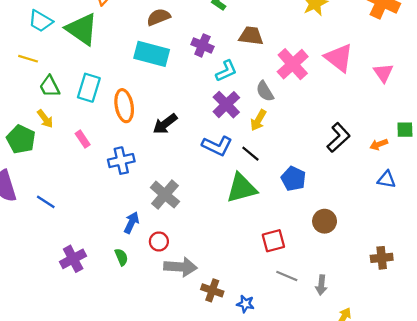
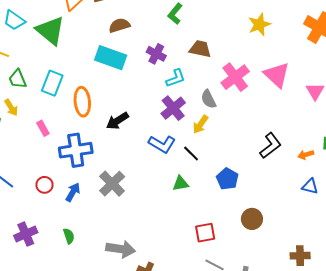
blue cross: (121, 161) -> (76, 150), size x1.4
green triangle: (241, 188) -> (181, 183), size x0.6
blue arrow: (131, 223) -> (73, 192), moved
red circle: (159, 241) -> (45, 185), moved

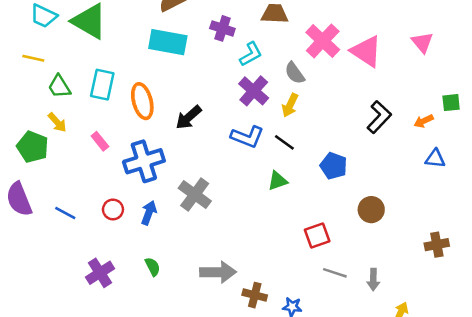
pink triangle: (277, 75) -> (366, 51), moved

